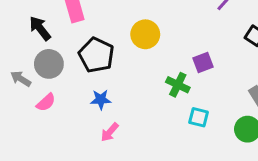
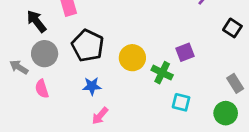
yellow circle: (145, 34) -> (132, 58), moved
pink semicircle: (46, 102) -> (42, 89), turned 114

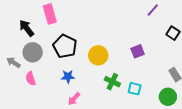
green cross: (162, 73) -> (112, 82), moved

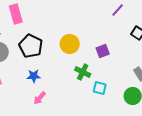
yellow circle: (98, 55) -> (70, 44), moved
green cross: (112, 82) -> (83, 72), moved

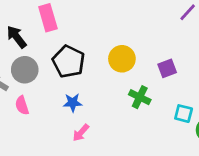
cyan square: (100, 88) -> (184, 114), moved

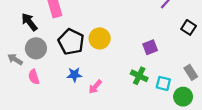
yellow circle: (122, 59) -> (100, 38), moved
green cross: (140, 97) -> (139, 76), moved
pink arrow: (81, 133) -> (95, 87), moved

